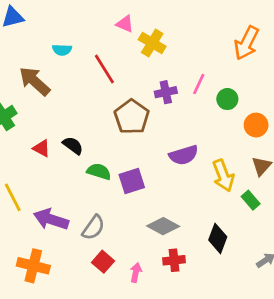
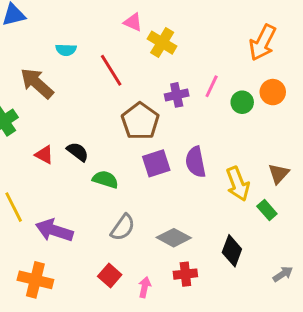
orange circle: (256, 125) -> (273, 92), moved
purple semicircle: (184, 155) -> (196, 162), turned 96
purple square: (132, 181) -> (156, 163), moved
gray semicircle: (93, 228) -> (123, 227), moved

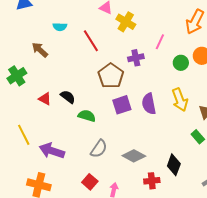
brown arrow: (37, 83) -> (40, 50), size x0.7
pink line: (212, 86) -> (160, 42), moved
yellow arrow: (238, 184) -> (180, 100), moved
red cross: (185, 274) -> (152, 181), moved

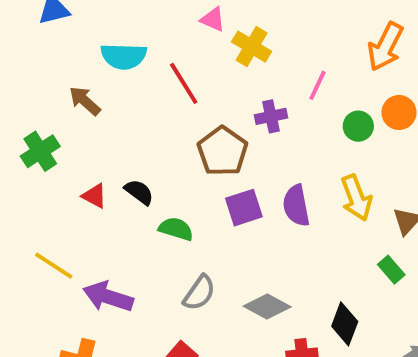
cyan semicircle: (60, 27) -> (124, 56), size x1.6
yellow line: (24, 135) -> (54, 266), turned -30

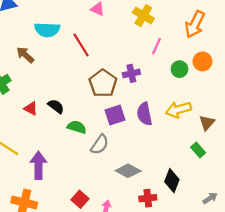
yellow cross: (252, 47) -> (143, 16), moved
purple cross: (271, 116) -> (131, 73), moved
yellow arrow: (356, 198) -> (178, 110), turned 95
gray semicircle: (199, 293) -> (100, 145), moved
purple arrow: (108, 297) -> (38, 165), turned 72

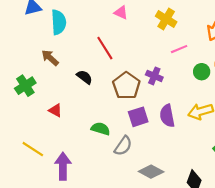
cyan semicircle: (47, 30) -> (59, 22), moved, turned -95
pink line: (157, 46) -> (179, 49), turned 42
purple cross: (131, 73) -> (154, 76), turned 35
black semicircle: (56, 106) -> (84, 77), moved

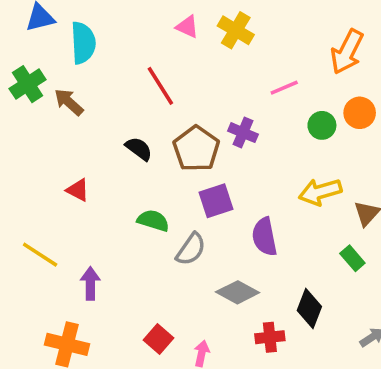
yellow cross: (166, 19) -> (236, 30), moved
black semicircle: (84, 77) -> (139, 149), moved
green cross: (25, 86) -> (28, 84), moved
purple semicircle: (167, 116) -> (264, 237), moved
purple arrow: (63, 166) -> (90, 283), size x0.7

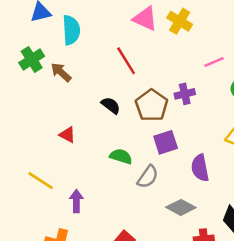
pink triangle: (187, 27) -> (145, 19), size x1.5
purple cross: (243, 133) -> (185, 94), turned -36

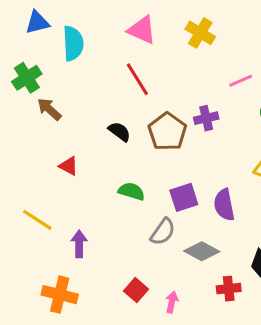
pink triangle: (145, 19) -> (142, 30), moved
brown arrow: (61, 72) -> (49, 109), moved
purple square: (166, 142) -> (184, 197), moved
gray semicircle: (148, 177) -> (163, 232), moved

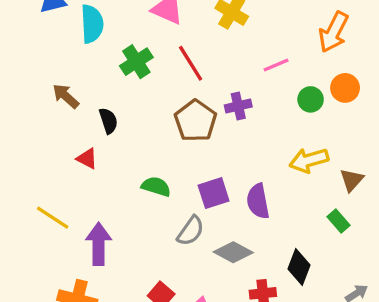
green cross: (27, 78) -> (136, 62), moved
red line: (137, 79) -> (191, 63), moved
black semicircle: (119, 132) -> (108, 121), moved, turned 35
purple arrow: (79, 244) -> (99, 244), size x1.4

